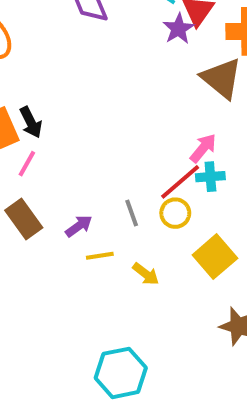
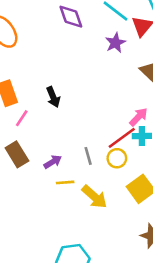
purple star: (178, 29) -> (115, 43), moved
black arrow: (31, 122) -> (53, 97), moved
yellow arrow: (146, 274) -> (94, 197), size x1.5

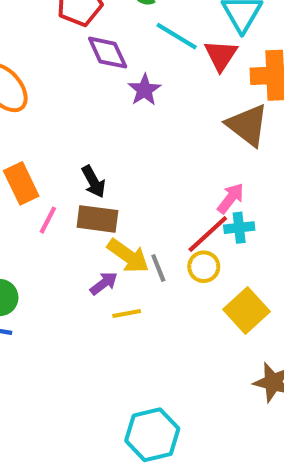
purple star: (115, 43) -> (144, 90), moved
brown rectangle: (17, 154) -> (97, 219), moved, turned -45
yellow arrow: (94, 197) -> (128, 256), moved

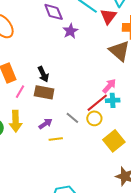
yellow arrow: (128, 256) -> (16, 121), moved, turned 50
gray line: (158, 268) -> (72, 118), turned -32

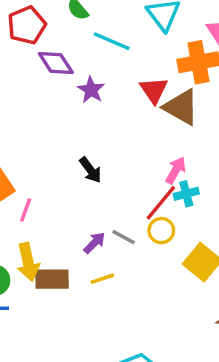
red triangle: (108, 16) -> (154, 90), moved
black arrow: (43, 74) -> (90, 170), moved
brown rectangle: (44, 92) -> (52, 279), moved
purple arrow: (45, 124) -> (94, 243), moved

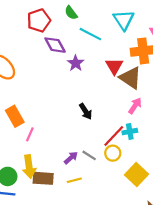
black arrow: (90, 170) -> (86, 111), moved
pink arrow: (176, 170) -> (135, 106), moved

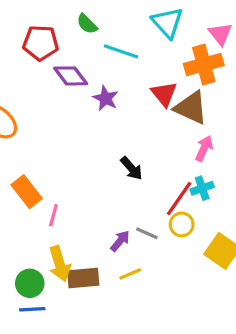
red pentagon: (39, 20) -> (41, 43), turned 30

